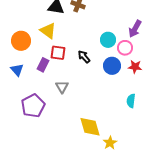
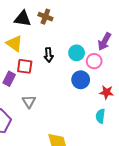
black arrow: (84, 57) -> (49, 55), moved, turned -144
red star: (135, 67) -> (107, 92), moved

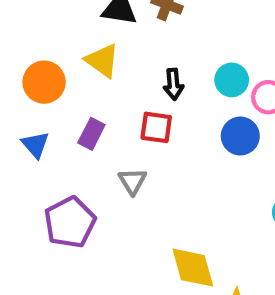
red square: (25, 66) -> (156, 127), moved

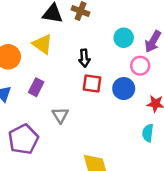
cyan circle: (232, 80) -> (124, 38), moved
red square: (156, 127) -> (92, 83), moved

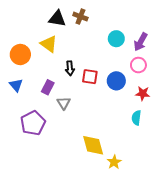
black arrow: (84, 58) -> (70, 68), moved
pink circle: (140, 66) -> (138, 65), moved
purple rectangle: (36, 87) -> (48, 87), moved

